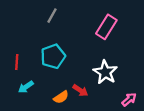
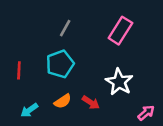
gray line: (52, 16) -> (65, 28), moved
cyan arrow: (26, 87) -> (29, 110), moved
orange semicircle: (61, 97) -> (63, 101), moved

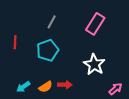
red line: (19, 70) -> (15, 42), moved
orange semicircle: (63, 101) -> (46, 87), moved
red arrow: (91, 103) -> (65, 85), moved, turned -32

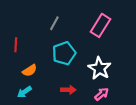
cyan pentagon: (48, 50) -> (64, 53), moved
orange semicircle: (46, 87) -> (30, 70), moved
pink arrow: (116, 89) -> (102, 94), moved

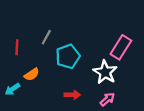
gray line: (54, 23) -> (46, 37), moved
pink rectangle: (101, 25) -> (121, 47), moved
cyan arrow: (24, 92) -> (12, 89), moved

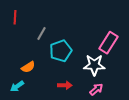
red line: (17, 47) -> (15, 17), moved
white star: (105, 72) -> (94, 65), turned -30
cyan arrow: (12, 89) -> (17, 86), moved

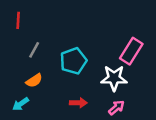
gray line: (41, 34) -> (34, 50), moved

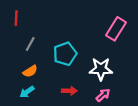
pink rectangle: (131, 51) -> (116, 29), moved
cyan arrow: (21, 104) -> (27, 92), moved

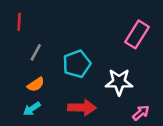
red arrow: (69, 91) -> (82, 108), size x1.5
pink arrow: (103, 95) -> (141, 113), moved

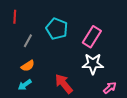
pink rectangle: (137, 34) -> (92, 37), moved
cyan pentagon: (77, 64) -> (57, 29), moved, turned -30
red arrow: (82, 108) -> (64, 84), turned -130

